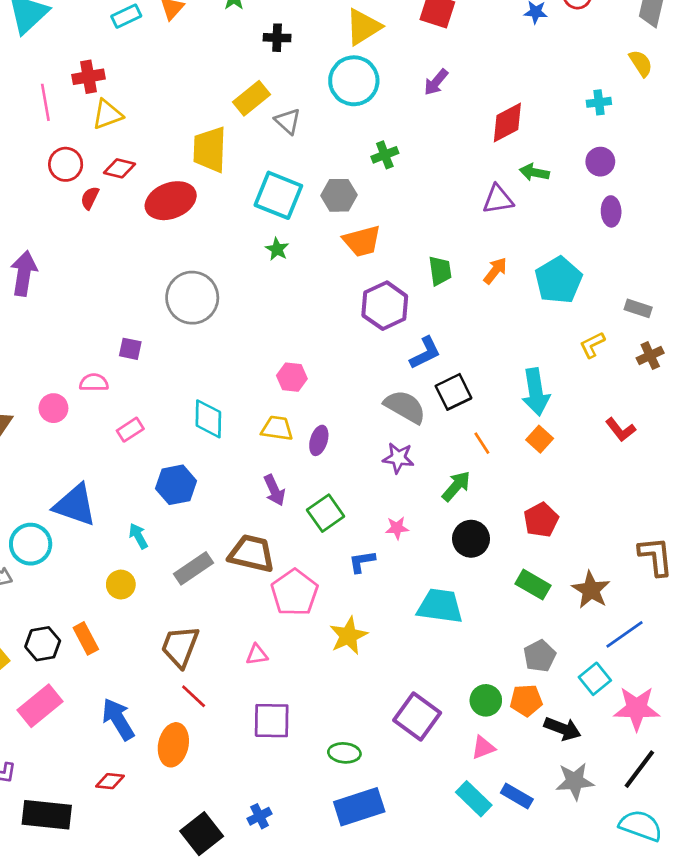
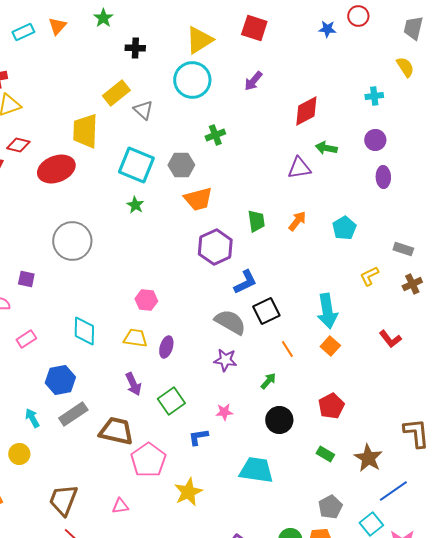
cyan pentagon: (559, 280) -> (344, 228), size x0.7
green arrow: (456, 486) -> (268, 381), size x0.7
gray rectangle: (194, 568) -> (73, 414), moved
green rectangle: (533, 585) -> (325, 454), size x0.7

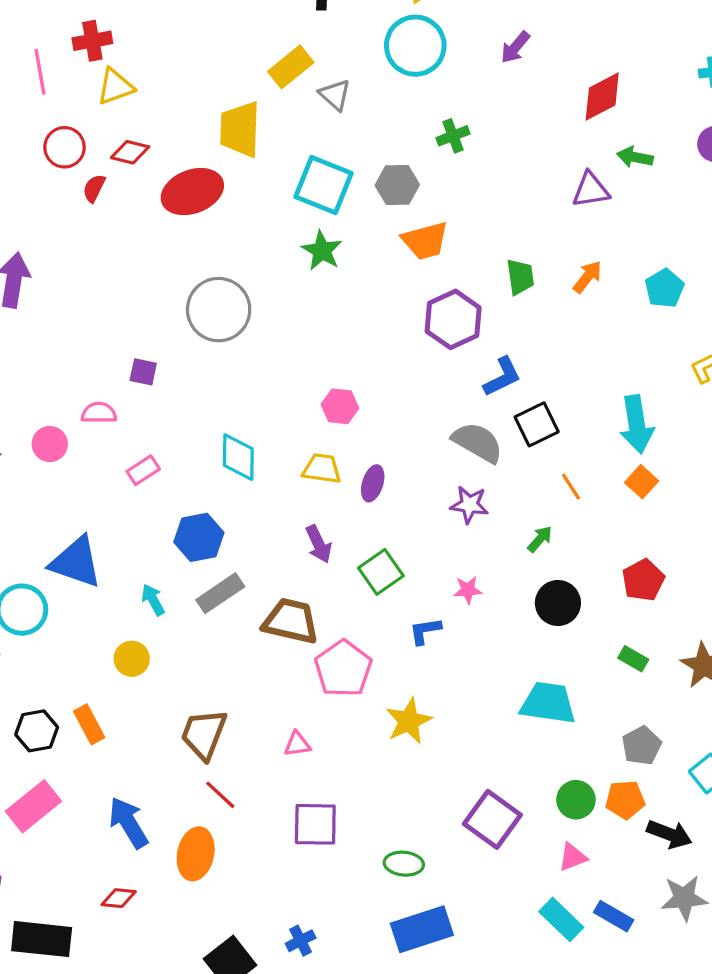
green star: (135, 205) -> (322, 251), size x1.4
cyan trapezoid: (256, 470) -> (548, 703), moved

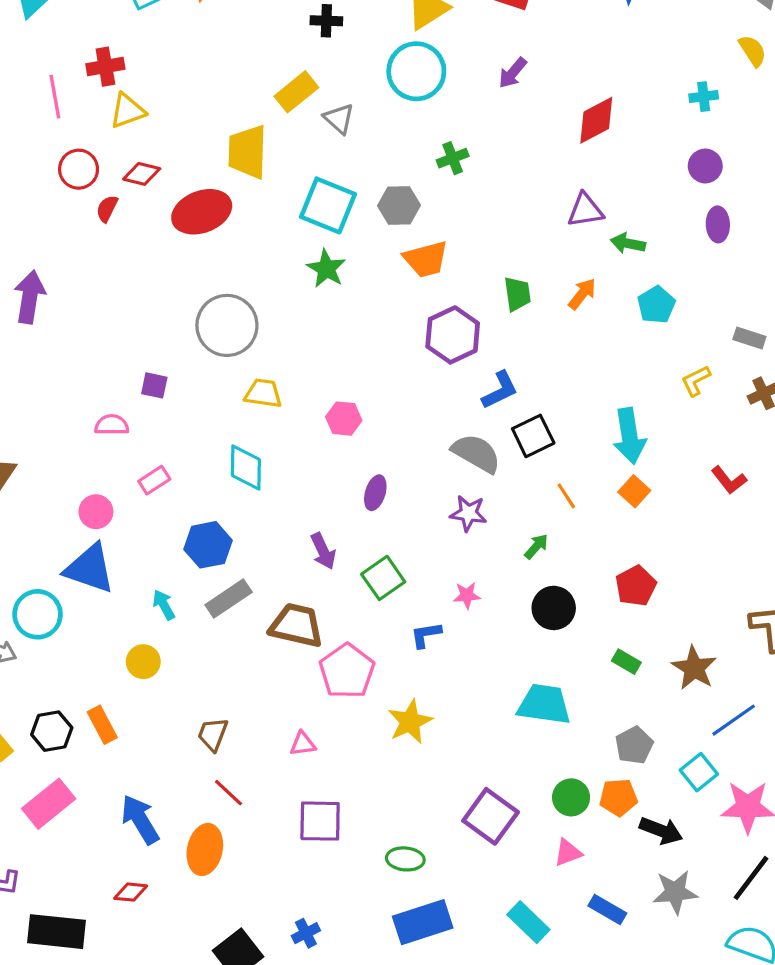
green arrow: (635, 157) -> (628, 243), moved
pink circle: (50, 444) -> (96, 512), moved
yellow trapezoid: (322, 469) -> (263, 393), moved
brown trapezoid: (204, 734) -> (213, 734), size x0.7
cyan rectangle: (561, 919) -> (528, 922), moved

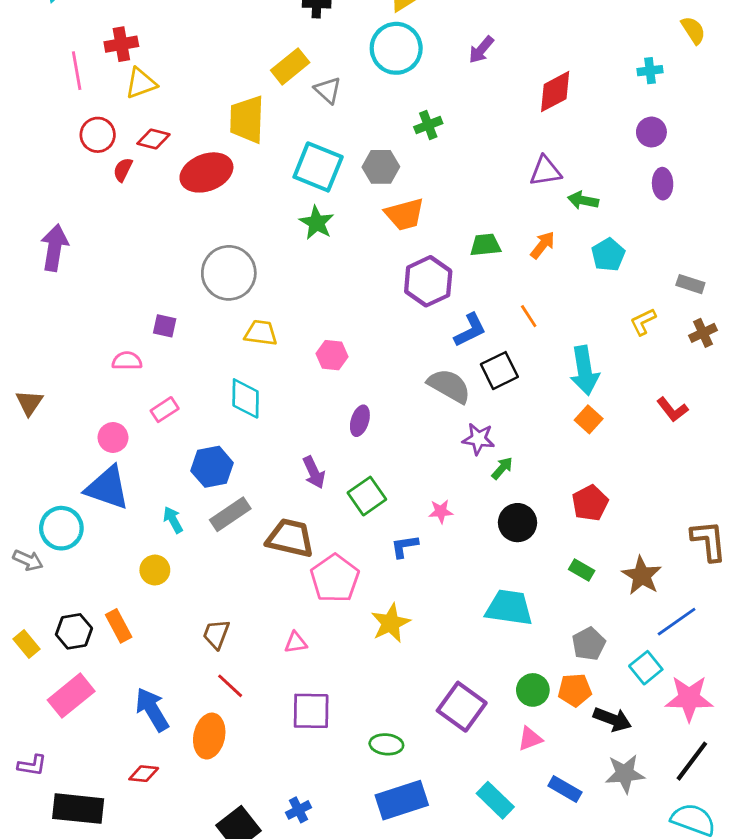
green trapezoid: (517, 294) -> (485, 245), turned -88
orange line: (566, 496) -> (529, 316), moved
purple star: (468, 513) -> (478, 439), moved

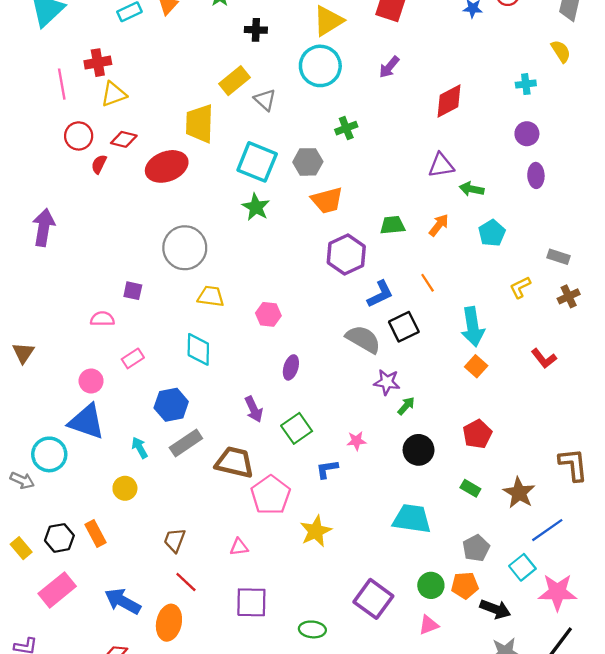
blue arrow: (152, 709) -> (123, 601), turned -30

